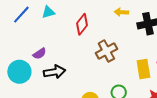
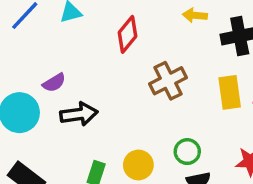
yellow rectangle: (143, 69) -> (230, 92), moved

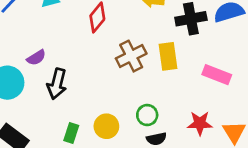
yellow rectangle: (230, 92) -> (168, 56), moved
black arrow: (79, 114) -> (57, 84), turned 112

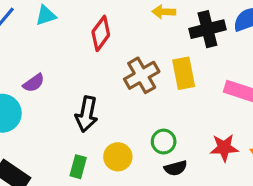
black arrow: (57, 84) -> (87, 114), moved

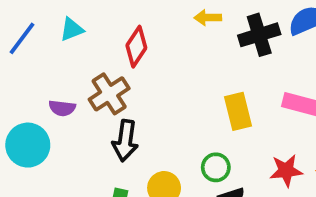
yellow rectangle: (184, 73) -> (238, 111), moved
brown cross: (142, 75) -> (109, 94), moved
purple semicircle: (34, 83) -> (62, 108), turned 45

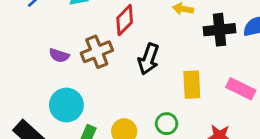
black arrow: (125, 141) -> (148, 59), moved
cyan circle: (28, 145) -> (66, 105), moved

